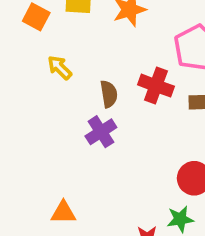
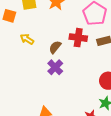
brown semicircle: (109, 94) -> (55, 47), turned -120

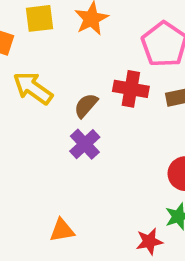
yellow arrow: (27, 39) -> (33, 88), size x1.5

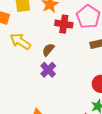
red cross: (131, 89) -> (64, 24), moved

